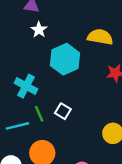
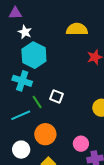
cyan hexagon: (65, 59) -> (34, 55), moved

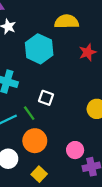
cyan hexagon: (34, 55) -> (39, 49), moved
green line: (37, 102) -> (29, 113), moved

